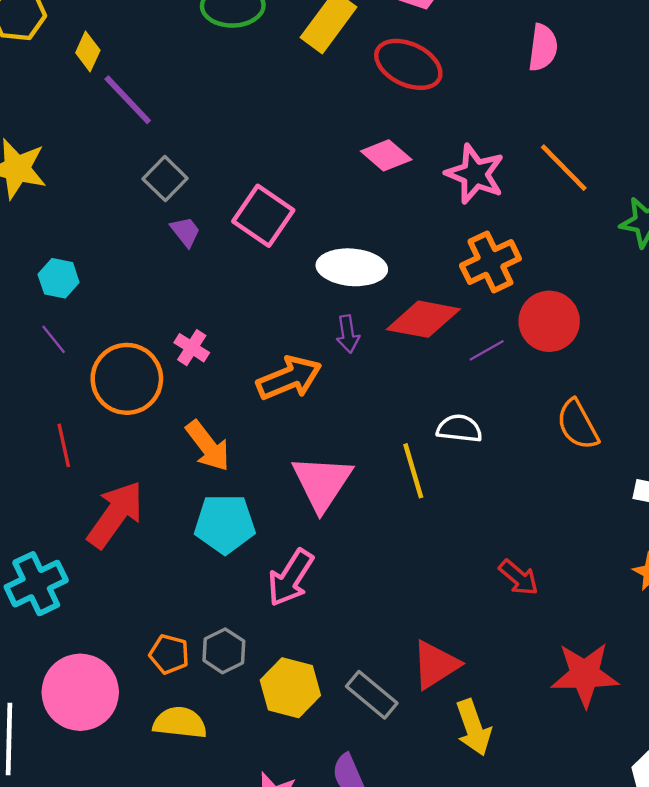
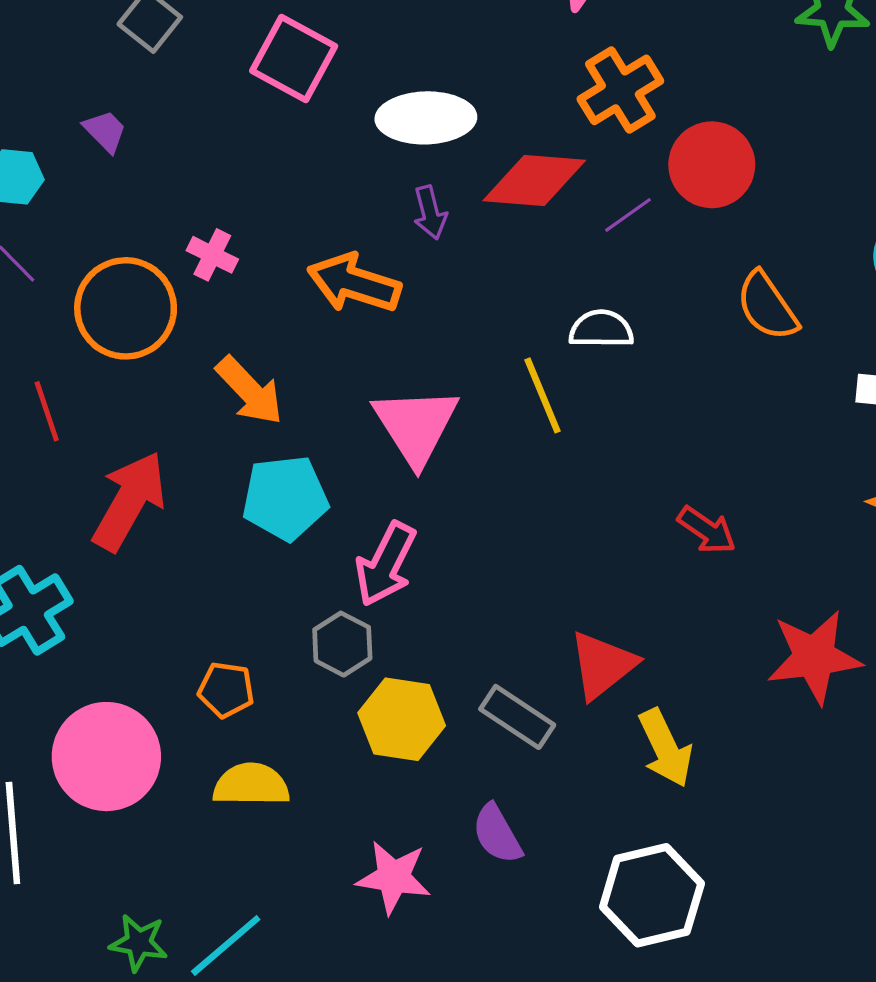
purple trapezoid: (185, 232) -> (105, 131), moved
orange arrow: (289, 378) -> (354, 283), turned -134
gray hexagon: (224, 651) -> (342, 644), moved

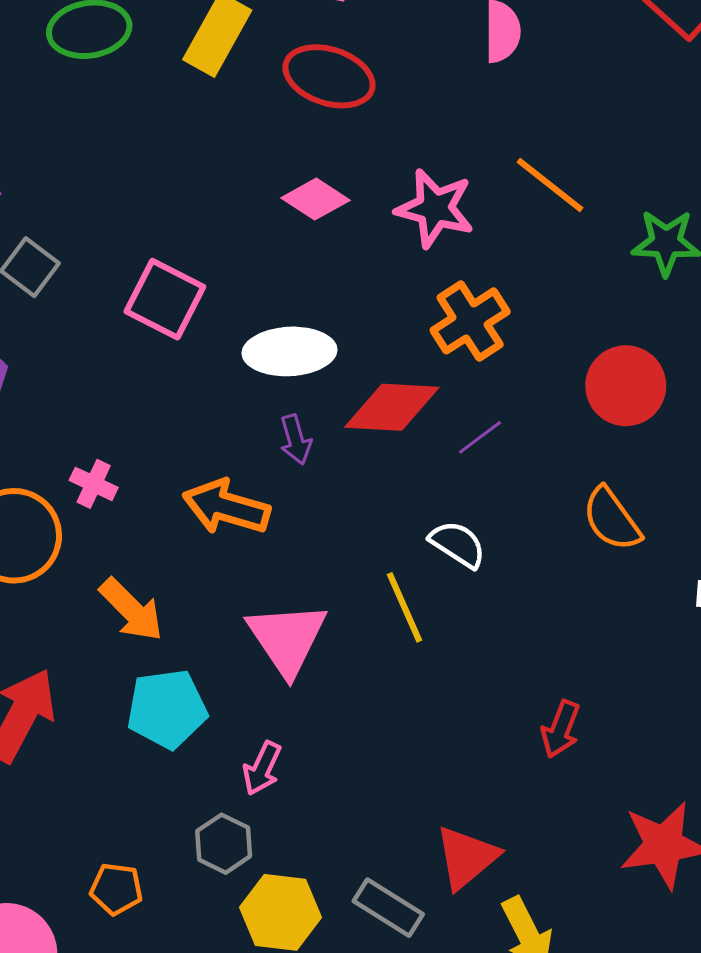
red circle: (712, 165) -> (626, 386), moved
white semicircle: (601, 329) -> (458, 544), turned 34
red arrow: (707, 530) -> (561, 729), turned 78
pink arrow: (386, 564) -> (262, 768), size x0.7

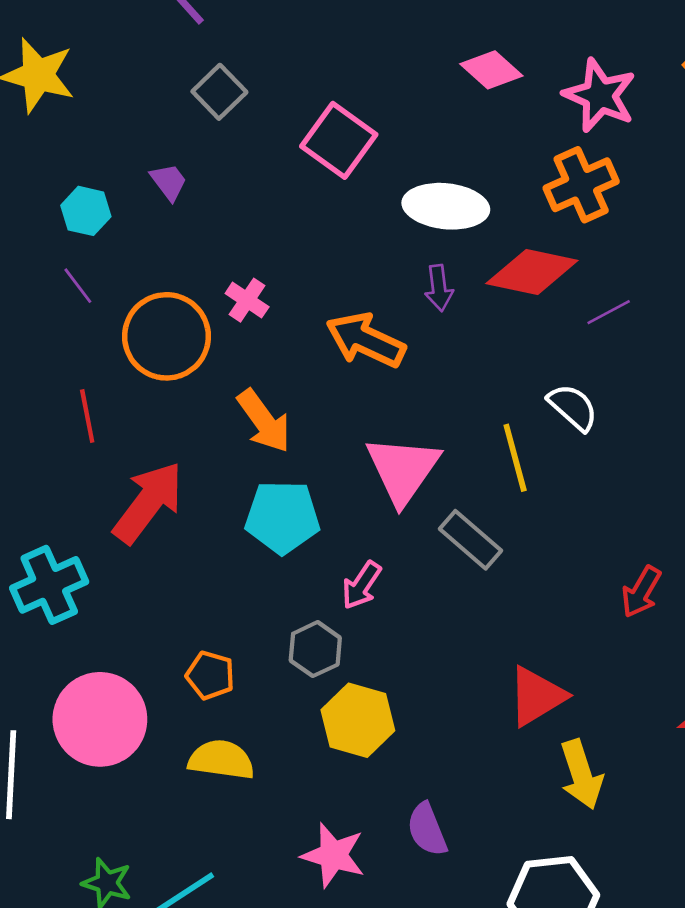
orange cross: (470, 321) -> (581, 185), moved
gray rectangle: (388, 908) -> (470, 540), moved

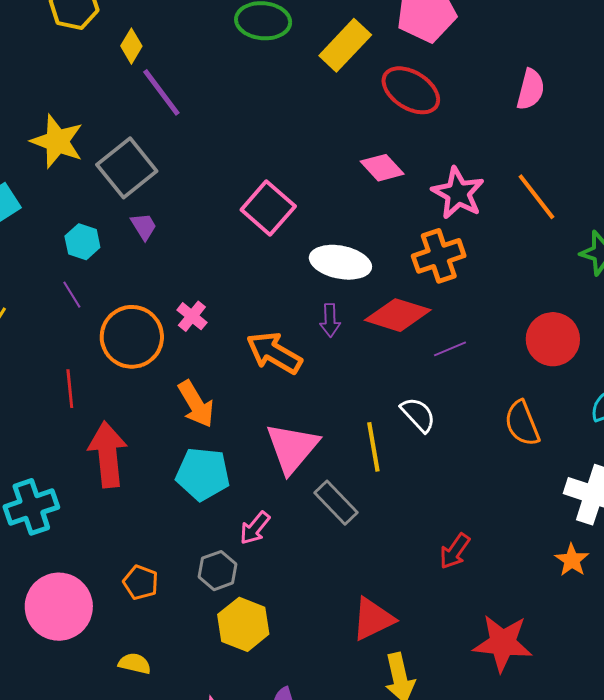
gray square: (219, 92) -> (127, 168), moved, size x1.5
red arrow: (148, 502) -> (108, 455), turned -48
yellow semicircle: (221, 760) -> (135, 663), moved, size x0.7

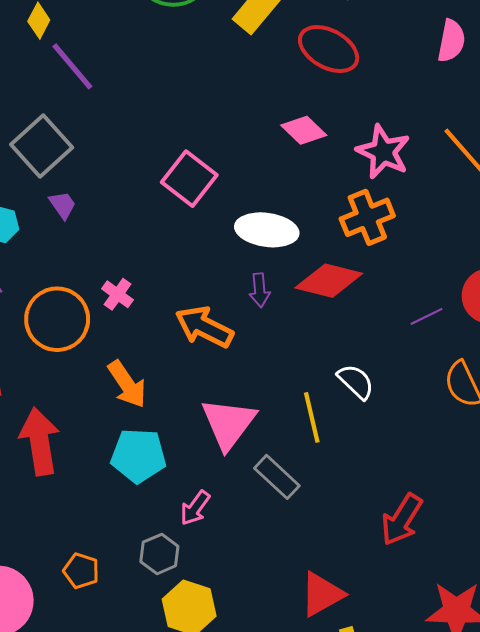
purple line: (450, 349) -> (426, 316), moved
red arrow: (455, 551) -> (402, 520), size x1.4

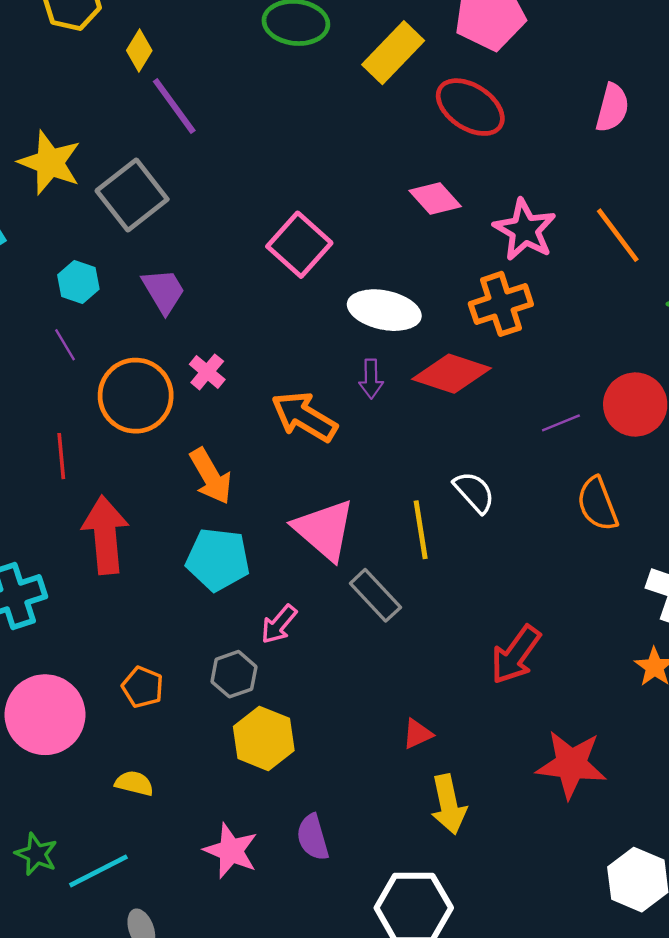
purple trapezoid: (63, 205) -> (164, 291), moved, size x1.4
pink triangle: (228, 423) -> (324, 530), turned -30
red triangle: (322, 594) -> (417, 734), size x0.6

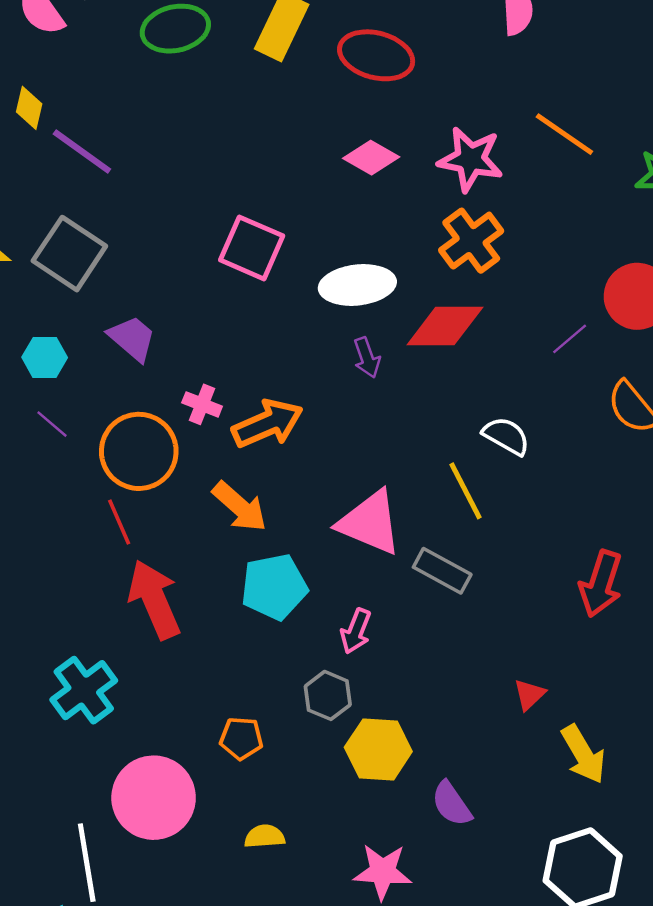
orange arrow: (304, 417) -> (268, 424), moved, turned 144
red line: (61, 456) -> (119, 522), moved
purple semicircle: (313, 837) -> (452, 804), moved

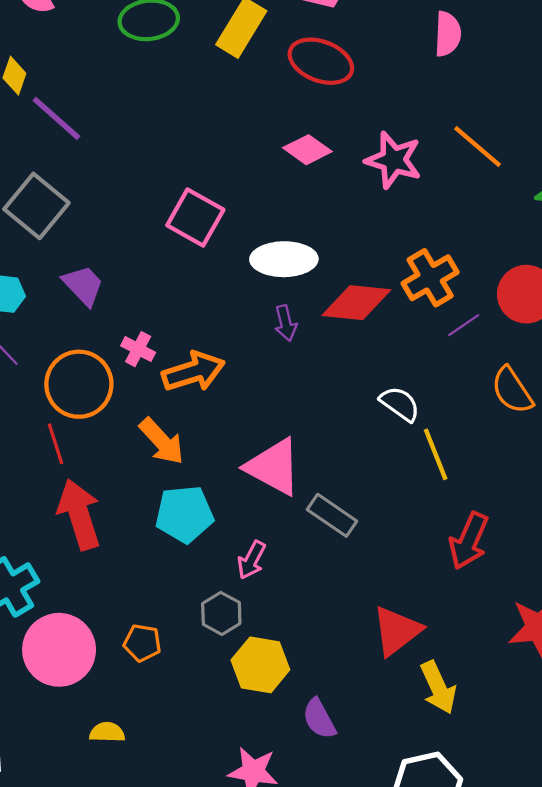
orange cross: (471, 241) -> (430, 278), moved
yellow line: (465, 491) -> (436, 454), moved
red triangle: (529, 695) -> (397, 631), size x1.8
pink circle: (154, 798) -> (59, 650), moved
yellow semicircle: (265, 836) -> (107, 732), moved

